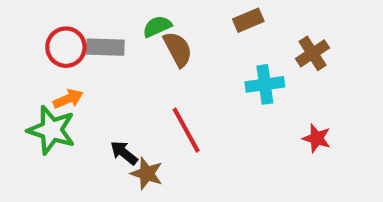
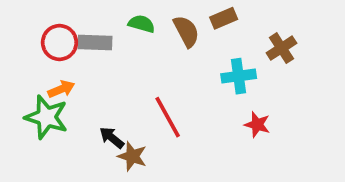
green semicircle: (157, 26) -> (142, 24), turned 40
brown semicircle: (178, 49) -> (186, 31), moved
red star: (317, 138) -> (257, 125), moved

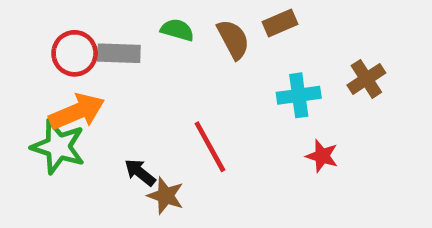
brown cross: (281, 48) -> (366, 79), moved
orange arrow: (61, 89) -> (77, 112), size x1.6

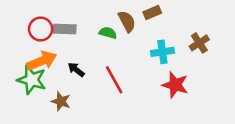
green semicircle: (177, 30) -> (108, 33), moved
red star: (322, 156) -> (175, 85), size x1.5
black arrow: (140, 172) -> (76, 70), moved
brown star: (166, 196) -> (61, 101), moved

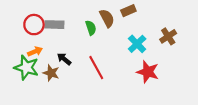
green semicircle: (108, 33) -> (91, 28), turned 56
cyan cross: (162, 52) -> (137, 44), turned -36
orange arrow: (42, 61) -> (35, 51), size x0.6
brown star: (61, 101) -> (51, 73), moved

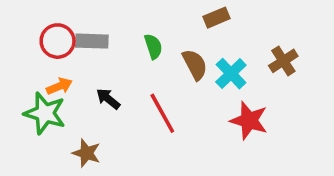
brown semicircle: (107, 18) -> (195, 65), moved
brown star: (51, 73) -> (86, 153), moved

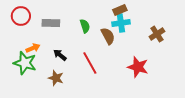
red circle: (58, 41) -> (21, 16), moved
cyan cross: (231, 74) -> (121, 23), moved, turned 36
brown star: (86, 153) -> (56, 78), moved

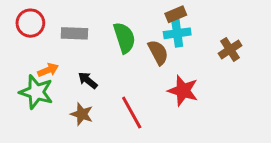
green semicircle: (85, 26) -> (124, 38), size x1.5
red line: (90, 63) -> (132, 113), moved
red star: (138, 67) -> (183, 91), moved

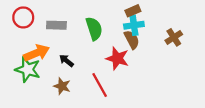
brown semicircle: (158, 52) -> (132, 40), moved
orange arrow: (48, 70) -> (37, 53), size x1.6
red star: (183, 91) -> (117, 58), moved

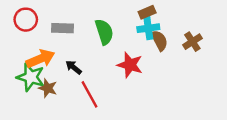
brown semicircle: (132, 40) -> (159, 40), moved
red line: (100, 85) -> (89, 94), moved
brown star: (62, 86) -> (48, 88), moved

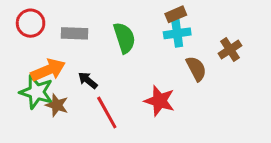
brown semicircle: (159, 40) -> (196, 69), moved
red star: (130, 65) -> (160, 101), moved

